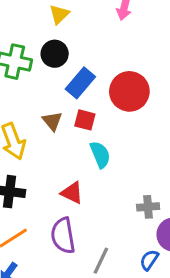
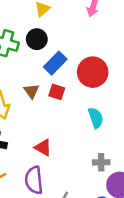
cyan semicircle: (100, 155) -> (96, 118), moved

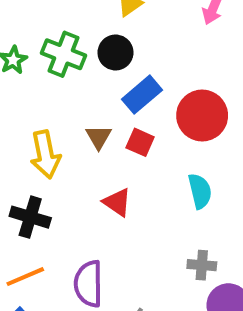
red triangle: (43, 147) -> (117, 202), moved

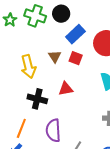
red triangle: (117, 202) -> (66, 89), turned -42
black cross: (30, 217) -> (37, 99), moved
orange line: (25, 277) -> (21, 128), turned -42

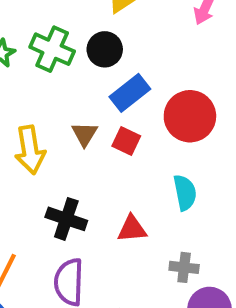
red triangle: (66, 89) -> (132, 229), moved
black cross: (37, 99) -> (66, 219), moved

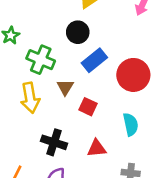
green cross: (52, 49) -> (41, 60), moved
red square: (126, 141) -> (88, 107), moved

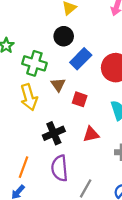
black cross: (54, 142) -> (54, 133), turned -35

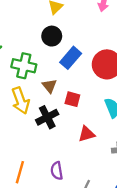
black cross: (54, 133) -> (47, 117), moved
purple semicircle: (60, 168) -> (57, 171), size x0.7

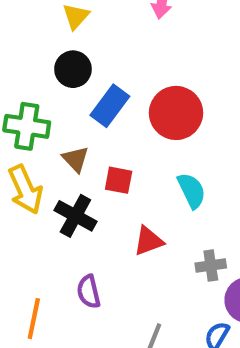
black cross: (47, 117) -> (75, 216), turned -30
purple semicircle: (57, 171) -> (89, 292), moved

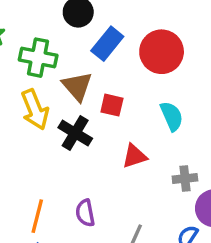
brown triangle: (76, 159) -> (77, 86), size x1.4
purple semicircle: (89, 292) -> (85, 213), moved

